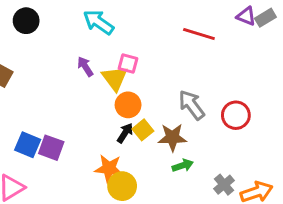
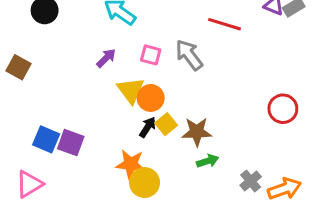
purple arrow: (85, 66) -> (106, 58), turned 78
yellow triangle: (115, 78) -> (131, 90), moved
gray arrow: (192, 105) -> (189, 55), moved
red circle: (236, 115) -> (283, 109), moved

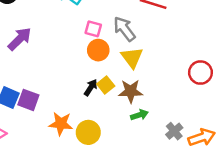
purple arrow: (106, 58) -> (20, 39), moved, size x1.5
yellow triangle: (131, 90) -> (132, 58), moved
orange circle: (151, 98) -> (98, 50), moved
orange star: (131, 164) -> (61, 124), moved

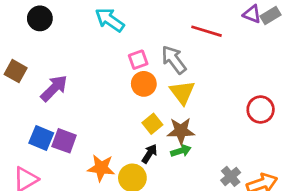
pink square: (93, 29) -> (138, 60), turned -35
purple arrow: (20, 39) -> (54, 88), moved
black arrow: (91, 87) -> (150, 154), moved
green arrow: (139, 115) -> (181, 151), moved

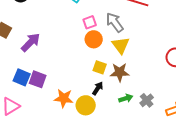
yellow square: (152, 124) -> (100, 67), turned -32
green arrow: (181, 151) -> (126, 98), moved
gray cross: (231, 176) -> (147, 100), moved

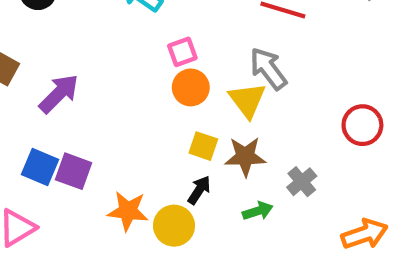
gray arrow: (115, 22) -> (268, 69), moved
gray cross: (147, 100) -> (302, 182), moved

